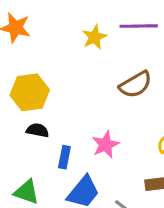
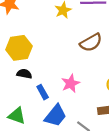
blue rectangle: (64, 157) -> (43, 92), turned -40

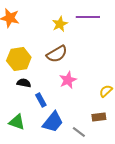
brown semicircle: (91, 43) -> (57, 54), moved
pink star: (71, 83) -> (68, 80), moved

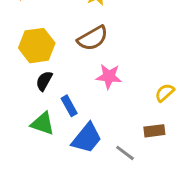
pink star: (68, 80) -> (109, 76), turned 30
black semicircle: (24, 83) -> (44, 81), turned -72
green triangle: (17, 122) -> (43, 123), moved

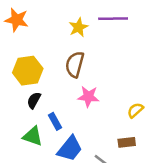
brown semicircle: (93, 38) -> (75, 64), turned 135

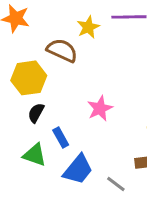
brown semicircle: (75, 64) -> (62, 50), moved, turned 100
pink star: (88, 97) -> (100, 108), turned -30

